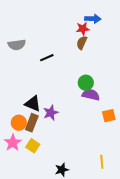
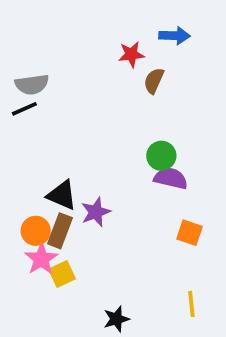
red star: (83, 29) -> (131, 54), moved
black line: (47, 58) -> (24, 109), moved
orange square: (109, 116) -> (190, 233), moved, turned 32
pink star: (13, 143) -> (41, 259), moved
yellow square: (33, 146) -> (62, 274), turned 32

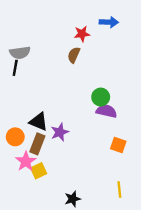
brown semicircle: (154, 81) -> (74, 55), moved
black line: (24, 109) -> (15, 68), turned -56
orange circle: (36, 231) -> (15, 137), moved

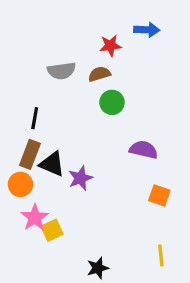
gray semicircle: (20, 53) -> (62, 71), moved
brown semicircle: (74, 55) -> (99, 74), turned 49
black line: (15, 68) -> (35, 118), moved
green circle: (101, 97) -> (112, 102), moved
brown rectangle: (37, 144) -> (30, 154), moved

